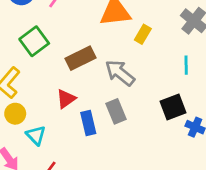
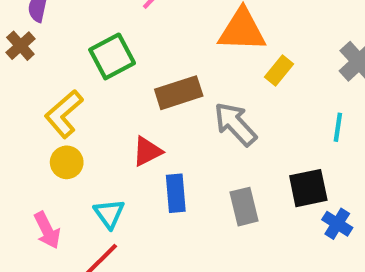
gray rectangle: (116, 111) -> (244, 207), moved
cyan triangle: (36, 135) -> (109, 214), moved

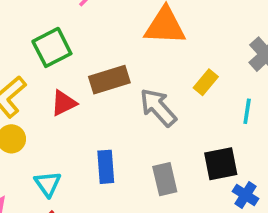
yellow rectangle: (279, 71) -> (206, 82), moved
red triangle: (147, 151) -> (64, 103), moved

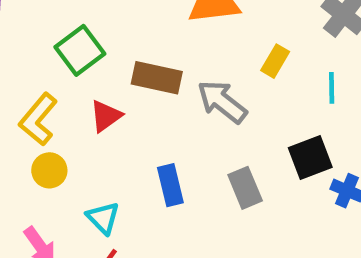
brown rectangle: (109, 80) -> (157, 78), turned 39

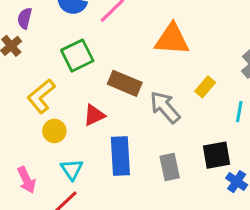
red triangle: (106, 116) -> (94, 115), moved
yellow circle: (49, 170) -> (54, 131), moved
blue rectangle: (170, 185) -> (120, 156), size x1.4

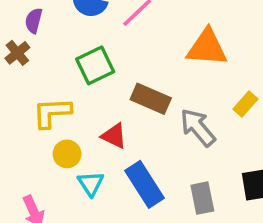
yellow L-shape: (41, 96) -> (52, 113), turned 36
red triangle: (94, 115) -> (114, 136), turned 50
blue rectangle: (120, 156) -> (145, 184), turned -30
cyan triangle: (72, 169) -> (91, 184), moved

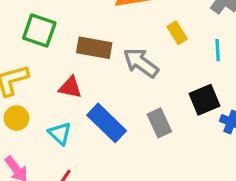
green square: (95, 65) -> (39, 30), turned -32
yellow rectangle: (245, 104) -> (177, 33), turned -60
yellow circle: (67, 154) -> (16, 118), moved

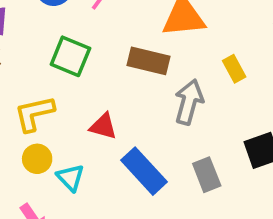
brown rectangle: (94, 48) -> (148, 61), moved
gray arrow: (141, 63) -> (189, 102), turned 66
cyan triangle: (60, 133) -> (71, 178), moved

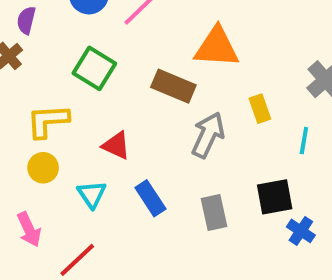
blue rectangle: (144, 171) -> (150, 198), size x0.7
cyan triangle: (71, 178) -> (92, 194), moved

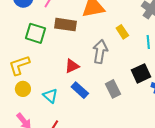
brown rectangle: (173, 86) -> (66, 25), moved
red triangle: (116, 146) -> (72, 66), moved, turned -35

